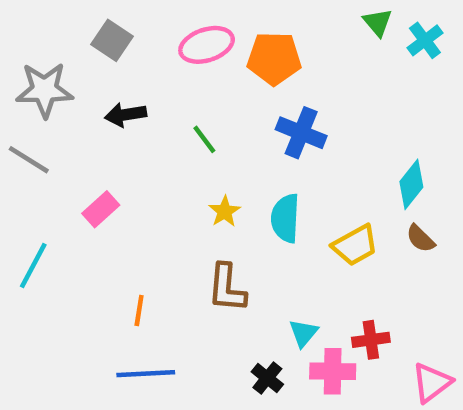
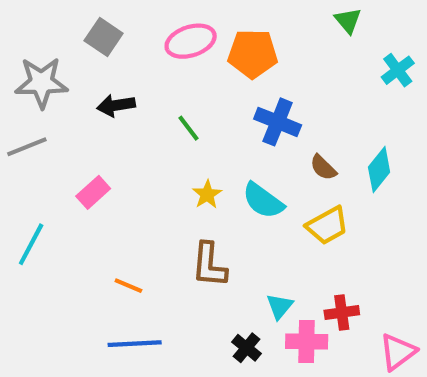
cyan cross: (425, 40) -> (398, 70), moved
gray line: (29, 160) -> (27, 147), turned -54
cyan semicircle: (285, 218) -> (263, 201), turned -57
brown semicircle: (420, 238) -> (323, 168), moved
orange line: (139, 311) -> (128, 286), turned -76

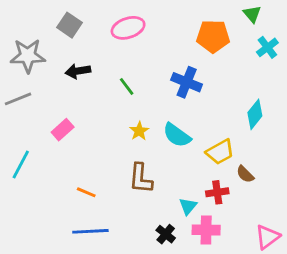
green triangle: (348, 20) -> (252, 14), moved
orange pentagon: (253, 54) -> (213, 36), moved
brown semicircle: (323, 168) -> (245, 174), moved
red cross: (342, 313) -> (217, 192), moved

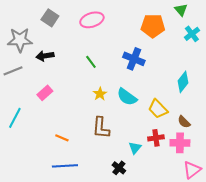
black arrow: (78, 71) -> (45, 56), moved
yellow trapezoid: (220, 152) -> (158, 109), turned 75
brown semicircle: (245, 174) -> (184, 122), moved
pink cross: (206, 230) -> (180, 143), moved

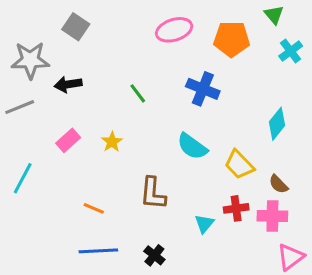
pink ellipse: (92, 20) -> (174, 30), moved
yellow star: (100, 94) -> (112, 142), moved
black cross: (119, 168) -> (154, 255), moved

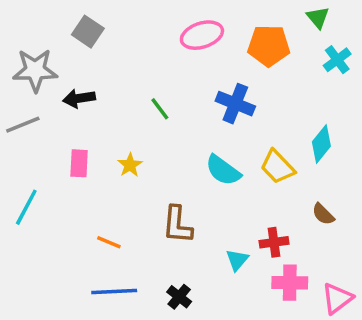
pink rectangle: (68, 140) -> (79, 163), turned -45
yellow trapezoid: (239, 165) -> (277, 167), moved
pink cross: (272, 216) -> (290, 283), moved

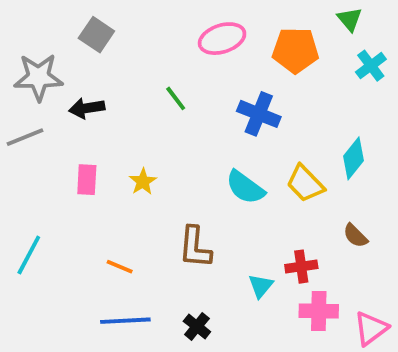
green line: (160, 109) -> (176, 98), moved
cyan line: (26, 207) -> (29, 255), moved

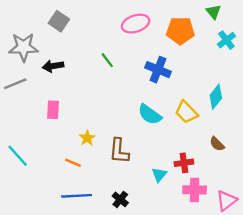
yellow star: (143, 182) -> (87, 138), moved
cyan line: (29, 255) -> (18, 156), turned -70

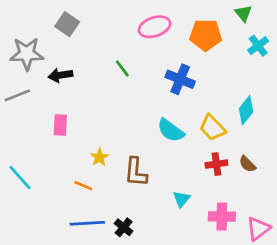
red cross: (184, 163) -> (216, 164), moved
black cross: (120, 199) -> (124, 227), moved

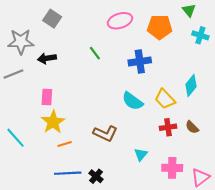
cyan cross: (258, 46) -> (200, 35), turned -35
blue cross: (180, 79) -> (140, 61), turned -30
yellow star: (99, 157) -> (53, 122), moved, size x1.6
brown L-shape: (136, 172) -> (105, 134), turned -70
orange line: (83, 186) -> (65, 144), turned -40

